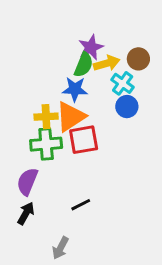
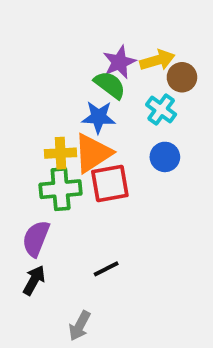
yellow arrow: (107, 63) -> (157, 60), moved
green semicircle: (84, 65) -> (110, 85), turned -75
blue circle: (127, 107) -> (165, 157), moved

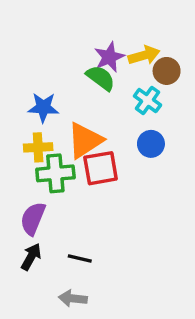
blue star: (98, 117) -> (43, 107), moved
yellow cross: (61, 153) -> (38, 147), moved
black line: (106, 269) -> (80, 258), moved, turned 40
gray arrow: (80, 326) -> (73, 298), turned 68

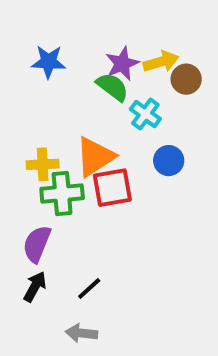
cyan cross: (147, 100) -> (145, 114), moved
blue star: (43, 107) -> (48, 62), moved
black line: (80, 258) -> (89, 289), turned -55

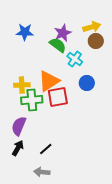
yellow arrow: (161, 62) -> (92, 27), moved

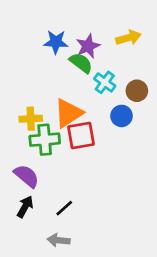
blue star: (25, 32) -> (56, 42), moved
brown circle: (96, 41) -> (137, 91), moved
purple semicircle: (19, 126) -> (27, 176), turned 108

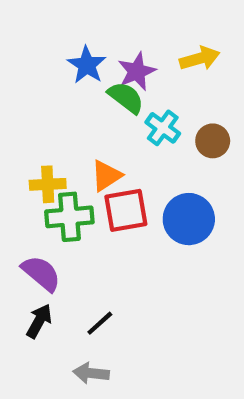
blue star: (56, 42) -> (87, 65), turned 30
orange triangle: (68, 113) -> (106, 176), size x0.7
blue circle: (121, 116) -> (189, 219), moved, size x1.5

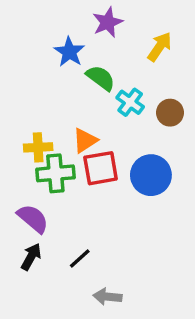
yellow arrow: (200, 58) -> (160, 47), turned -40
purple star: (137, 71) -> (108, 22), moved
gray arrow: (91, 373) -> (108, 297), moved

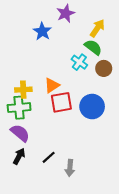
green semicircle: (101, 78) -> (93, 47), moved
green cross: (55, 173) -> (19, 108), moved
gray arrow: (108, 297) -> (70, 168), moved, turned -91

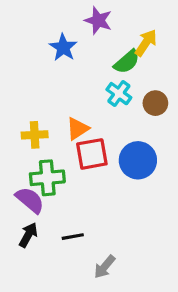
purple star: (66, 13) -> (98, 20), turned -30
green semicircle: (93, 47) -> (127, 62), moved, turned 102
green cross: (19, 108) -> (47, 178), moved
black line: (49, 157) -> (73, 237), turned 32
gray arrow: (70, 168) -> (105, 267), moved, turned 35

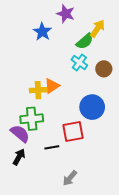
yellow cross: (35, 135) -> (38, 90), moved
red square: (92, 154) -> (73, 131), moved
black line: (73, 237) -> (52, 147), moved

